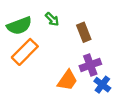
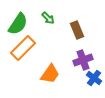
green semicircle: (19, 26) -> (18, 24), turned -35
orange trapezoid: (67, 80) -> (50, 74), moved

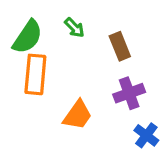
orange rectangle: (23, 48) -> (35, 74), turned -40
blue cross: (94, 78) -> (146, 135), moved

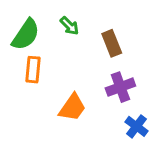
orange rectangle: (35, 74) -> (33, 70), size x0.7

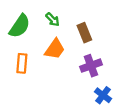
orange rectangle: (33, 70) -> (22, 63), moved
orange trapezoid: (72, 107) -> (55, 49), moved

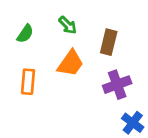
green semicircle: (20, 26) -> (25, 34), size x0.6
brown rectangle: (84, 33) -> (109, 42), turned 36

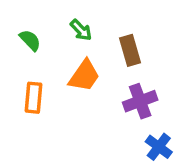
green semicircle: (25, 34) -> (30, 40), turned -78
brown rectangle: (109, 42) -> (130, 50), turned -30

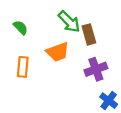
green arrow: (81, 30) -> (69, 22), moved, size x1.5
orange trapezoid: (84, 76) -> (58, 52), turned 35

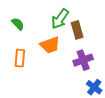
green arrow: (69, 22) -> (60, 19), turned 80

